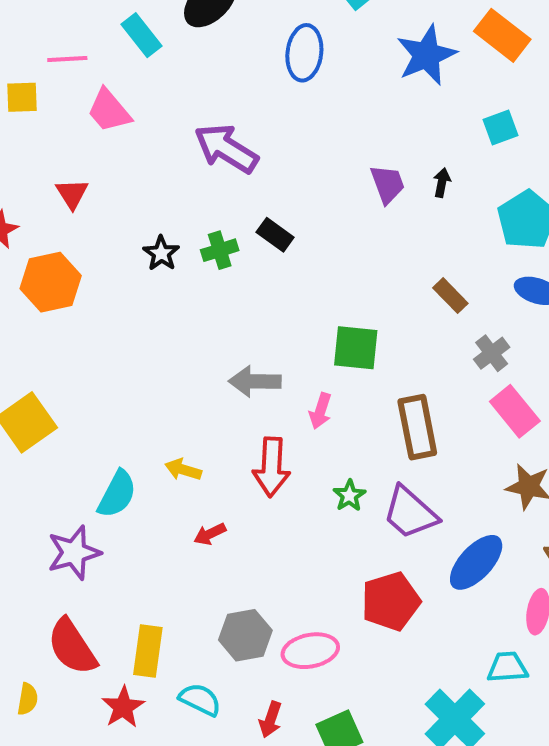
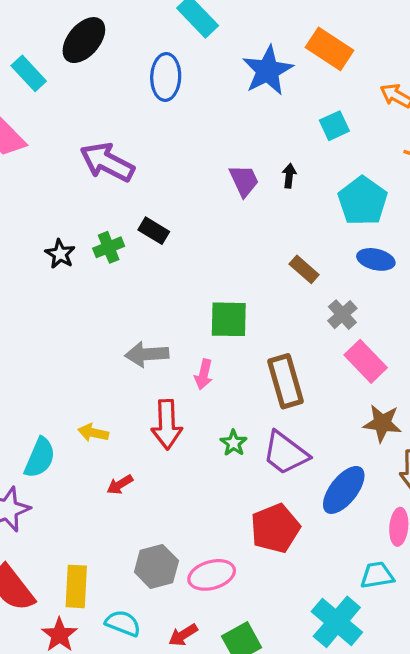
red arrow: (270, 719) -> (183, 635), turned 44

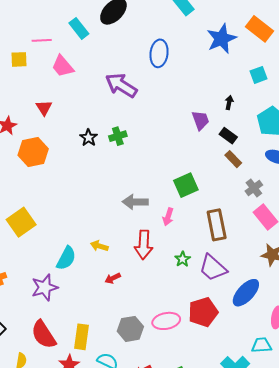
blue ellipse: (166, 77) -> (159, 53), moved
purple trapezoid: (244, 181) -> (200, 120), moved
black rectangle: (154, 231) -> (228, 136), moved
green square: (229, 319) -> (186, 185), turned -30
pink ellipse: (212, 575) -> (166, 321), moved

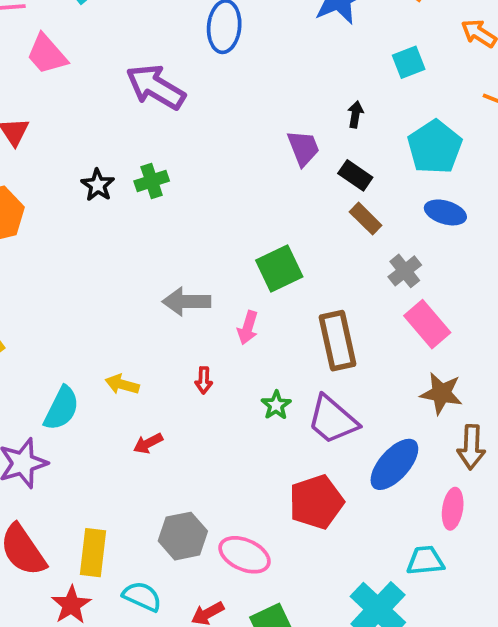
red arrow: (144, 245) -> (204, 380), size x0.5
pink ellipse: (166, 321) -> (245, 555), moved, turned 36

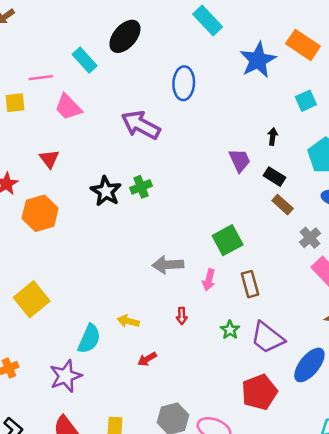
black star: (98, 185) -> (106, 191), size x1.4
brown rectangle: (337, 341) -> (250, 284), moved, size x0.7

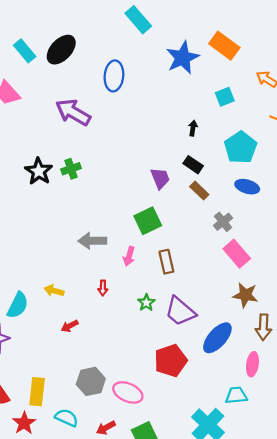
black ellipse: (125, 36) -> (61, 50), moved
purple trapezoid: (240, 160) -> (160, 178), moved

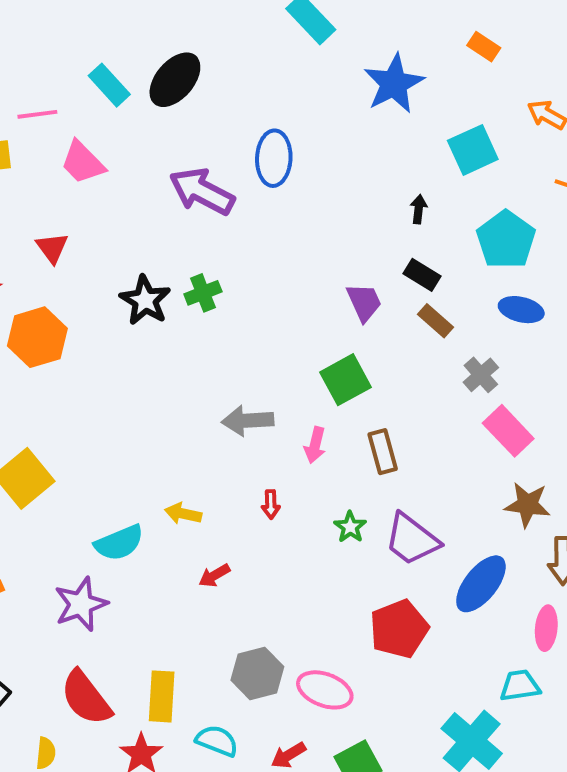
orange rectangle: (224, 46) -> (484, 47), moved, size x0.6
blue ellipse: (114, 76) -> (274, 158), moved
cyan square: (225, 97) -> (473, 150), size x1.4
cyan semicircle: (18, 305) -> (119, 543), turned 44

